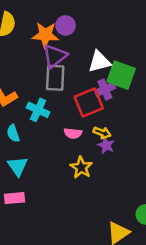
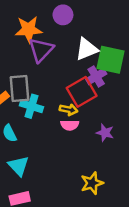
purple circle: (66, 25) -> (63, 15), moved
gray rectangle: (55, 78) -> (20, 88), moved
yellow arrow: (102, 133) -> (69, 110), moved
yellow star: (81, 167) -> (92, 183), moved, turned 30

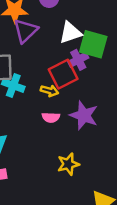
pink semicircle: (70, 125) -> (51, 117), moved
purple star: (105, 133) -> (84, 115), size x1.6

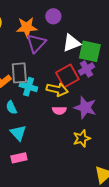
purple cross: (78, 60) -> (87, 69), moved
yellow arrow: (49, 91) -> (57, 90), size x1.5
yellow star: (68, 164) -> (82, 138), moved

